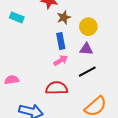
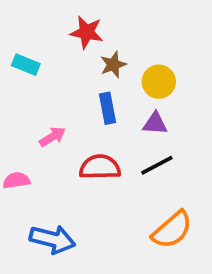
pink arrow: (61, 60) -> (52, 137), moved
red semicircle: (57, 88) -> (100, 167), moved

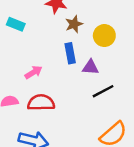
purple triangle: (155, 123) -> (90, 67), moved
red semicircle: (100, 167) -> (41, 103), moved

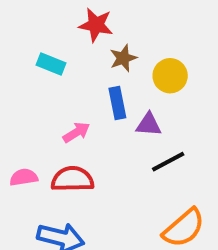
cyan rectangle: (16, 24) -> (51, 64), moved
pink arrow: (33, 72) -> (76, 132), moved

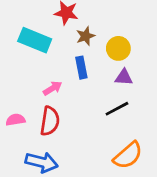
cyan rectangle: (51, 64) -> (35, 40), size x1.6
purple triangle: (149, 125) -> (124, 77), moved
red semicircle: (72, 179) -> (50, 121), turned 100

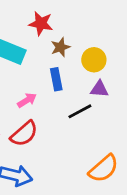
black line: (117, 109) -> (80, 111), moved
red semicircle: (50, 121) -> (24, 134), turned 40

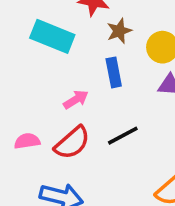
black line: (80, 111) -> (123, 136), moved

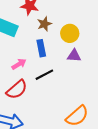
black line: (123, 136) -> (44, 75), moved

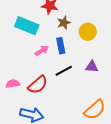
purple triangle: (74, 56) -> (92, 67), moved
pink arrow: (19, 64) -> (42, 51), moved

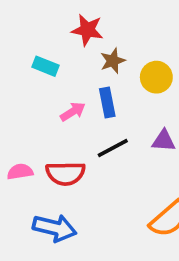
cyan rectangle: (27, 26) -> (45, 66), size x0.6
red semicircle: (38, 85) -> (65, 173), turned 40

